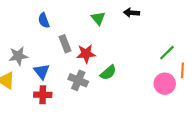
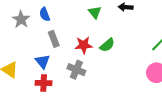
gray rectangle: (65, 44) -> (54, 39), moved
gray star: (18, 56) -> (21, 19), moved, turned -30
green semicircle: (108, 73) -> (107, 45), moved

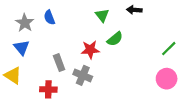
gray rectangle: (54, 39) -> (59, 63), moved
green semicircle: (107, 45) -> (115, 39), moved
blue triangle: (43, 61) -> (21, 47), moved

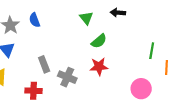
green line: (169, 49) -> (152, 51), turned -35
red star: (90, 50) -> (99, 66), moved
pink circle: (167, 79) -> (141, 89), moved

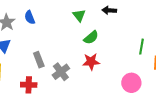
gray cross: (67, 77) -> (61, 72), turned 30

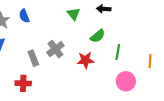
green semicircle: (91, 37) -> (98, 36), moved
green line: (141, 47) -> (118, 52), moved
gray cross: (61, 72) -> (55, 49), moved

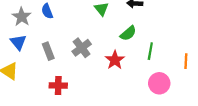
gray rectangle: (33, 58) -> (48, 51), moved
red star: (86, 60) -> (115, 60), turned -30
red cross: (23, 83) -> (58, 86), moved

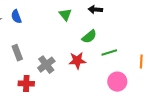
gray cross: (82, 48) -> (46, 65), moved
green line: (150, 51) -> (109, 53), turned 63
red star: (115, 60) -> (77, 61), turned 30

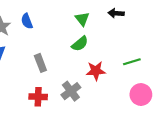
green semicircle: (89, 37) -> (80, 44), moved
gray rectangle: (17, 53) -> (40, 63), moved
gray cross: (46, 65) -> (71, 91), moved

